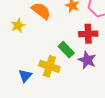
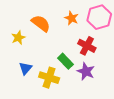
red cross: (88, 34) -> (87, 46), turned 30
blue triangle: (25, 76) -> (25, 68), moved

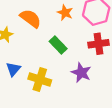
red cross: (87, 46) -> (98, 44), moved, turned -36
green rectangle: (65, 61) -> (58, 45), moved

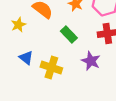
blue triangle: (13, 69) -> (26, 58), turned -32

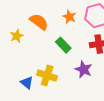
blue triangle: (26, 58) -> (27, 83), moved

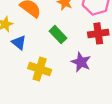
blue triangle: (27, 83) -> (19, 43), moved

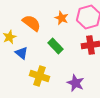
purple star: (81, 62) -> (76, 83), moved

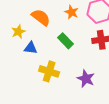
blue triangle: (22, 53) -> (31, 48), turned -32

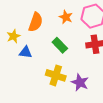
orange semicircle: (41, 17) -> (36, 22), turned 72
yellow cross: (49, 71) -> (56, 75), moved

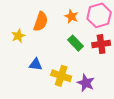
green rectangle: (60, 45) -> (76, 43), moved
blue triangle: (26, 52) -> (36, 65), moved

